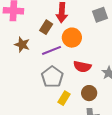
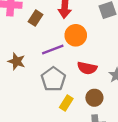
brown rectangle: (46, 27) -> (36, 18), moved
brown star: (22, 45) -> (17, 61), moved

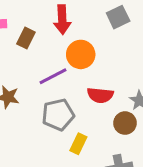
gray pentagon: (53, 79) -> (58, 115), turned 30
brown circle: (94, 98) -> (125, 123), moved

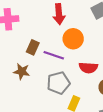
brown rectangle: (26, 38) -> (33, 47), moved
purple line: (53, 76) -> (54, 55), turned 48

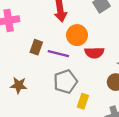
red semicircle: (88, 68) -> (94, 53), moved
brown star: (22, 71) -> (19, 85), moved

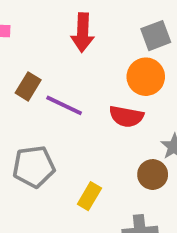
orange circle: (77, 35) -> (146, 77), moved
gray pentagon: (65, 82) -> (34, 167), moved

